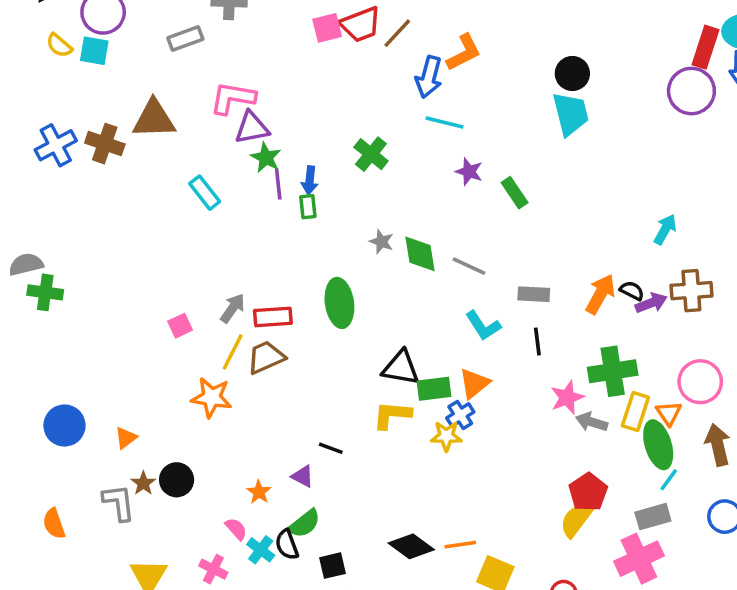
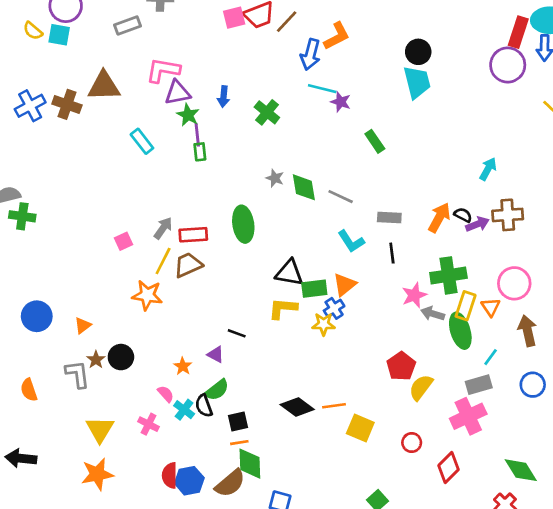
purple star: (469, 172) -> (341, 102), moved
blue arrow: (310, 180) -> (224, 97), moved
green rectangle: (308, 207) -> (200, 152), moved
green ellipse: (658, 445) -> (460, 331), moved
red pentagon: (588, 492) -> (401, 366), moved

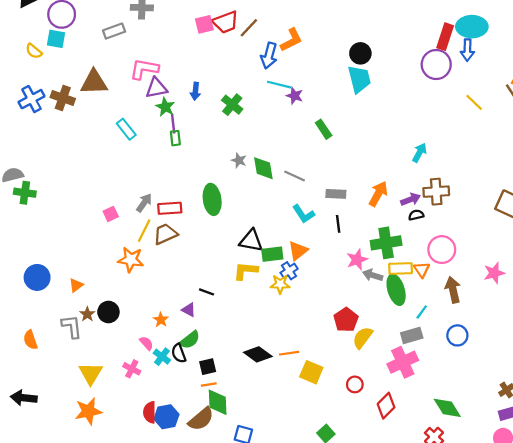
yellow semicircle: (33, 31) -> (34, 51), moved
black semicircle: (463, 215) -> (416, 215), moved, turned -40
yellow rectangle: (466, 306) -> (401, 269), turned 70

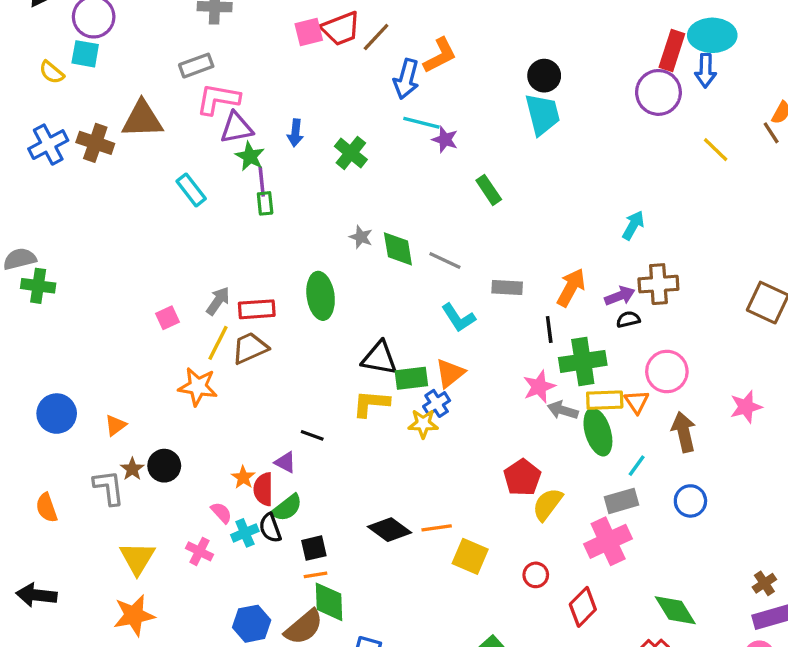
gray rectangle: (114, 31) -> (196, 66), moved
black line: (338, 224) -> (549, 329), moved
cyan cross: (162, 357) -> (245, 533), turned 30
red semicircle: (150, 412) -> (263, 489), moved

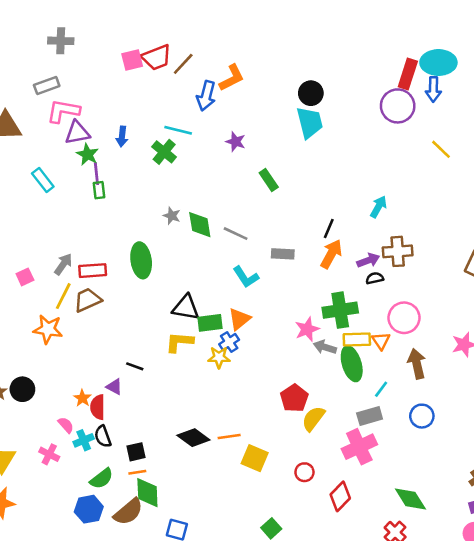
cyan line: (421, 123) -> (178, 130), moved
black line: (549, 329) -> (329, 228), moved, turned 30
green semicircle: (287, 508) -> (102, 479), moved

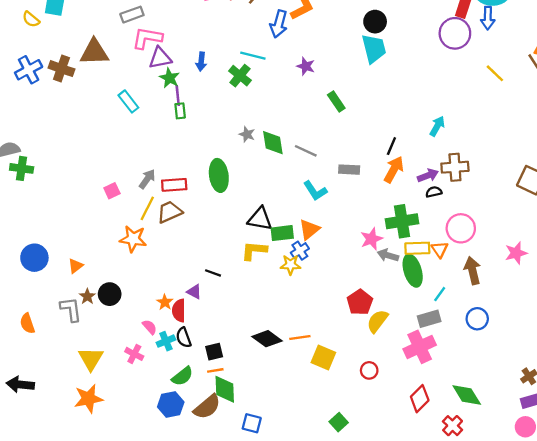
red diamond: (340, 496) -> (420, 399), moved

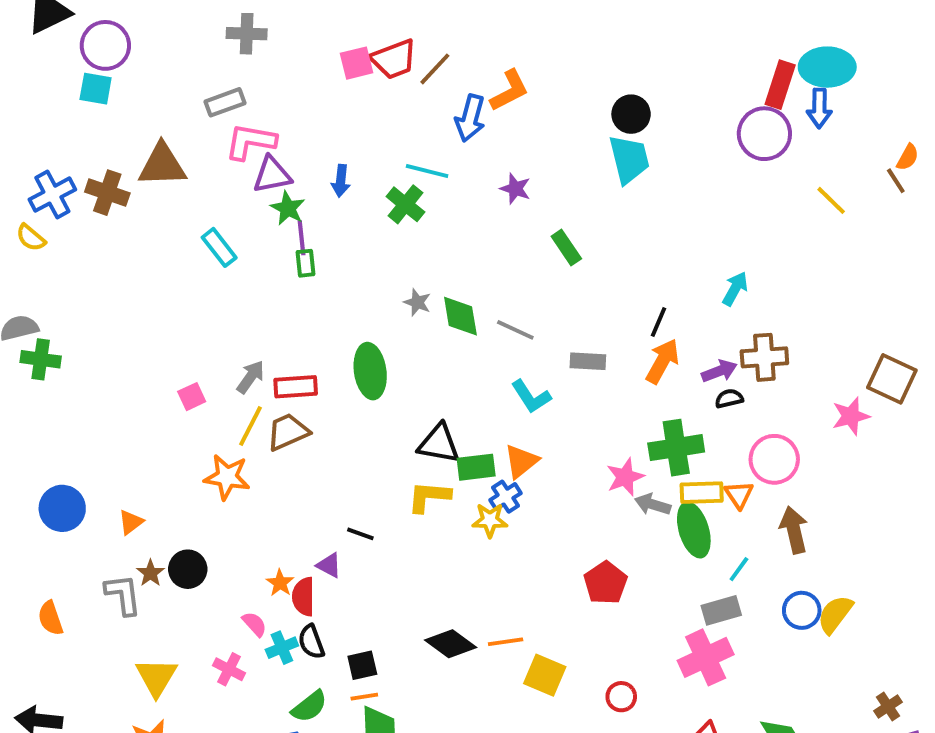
yellow semicircle: (31, 19) -> (31, 238), moved
pink star: (516, 253) -> (851, 416), moved
yellow semicircle: (377, 321) -> (835, 614), moved

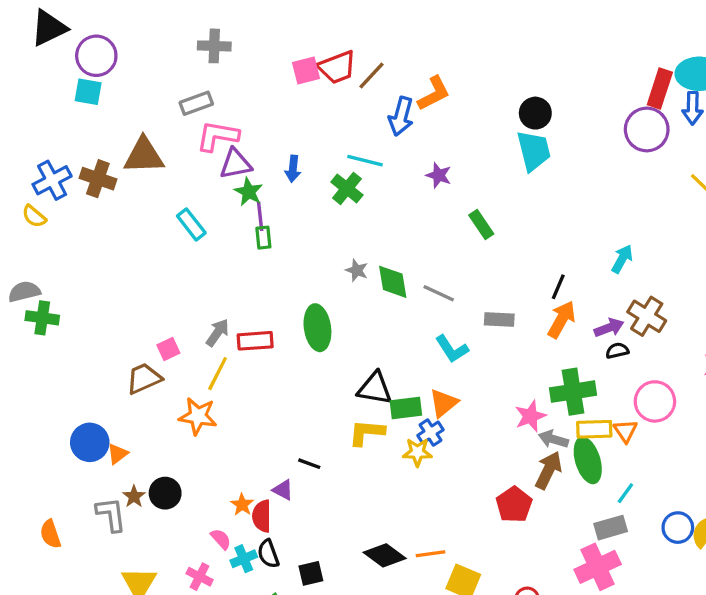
brown cross: (764, 357) -> (647, 316), turned 36
brown trapezoid: (288, 432) -> (144, 378), moved
blue circle: (62, 508) -> (90, 442), moved
brown arrow: (794, 530) -> (548, 470), moved, turned 39

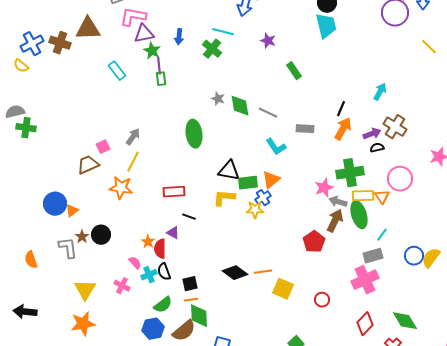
red rectangle: (255, 341) -> (174, 192), moved

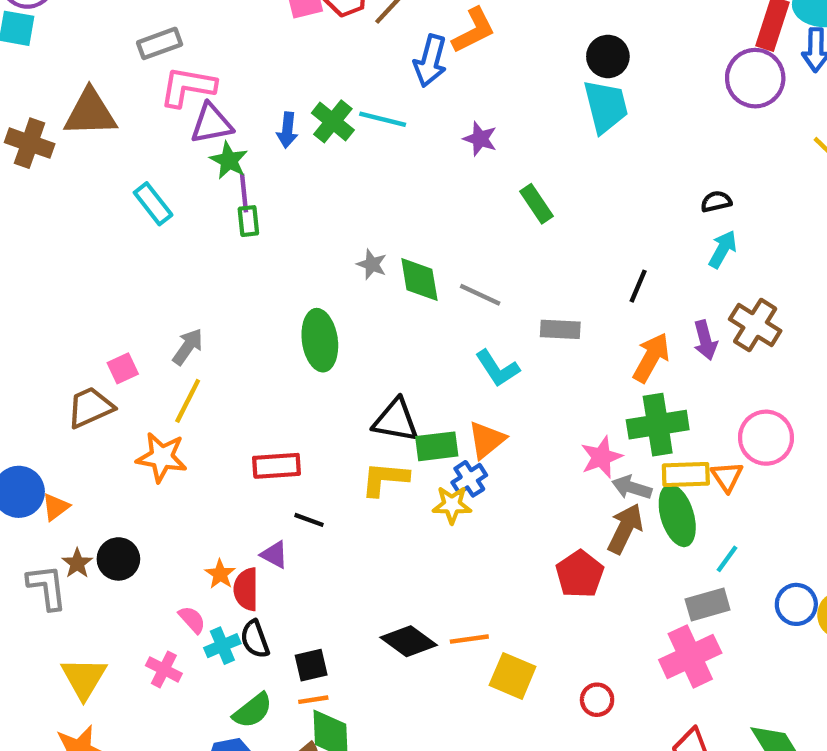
green cross: (212, 49) -> (333, 121), moved
orange arrow: (343, 129) -> (651, 358), moved
purple arrow: (372, 134) -> (705, 340), turned 96
black semicircle: (377, 148) -> (716, 202), moved

